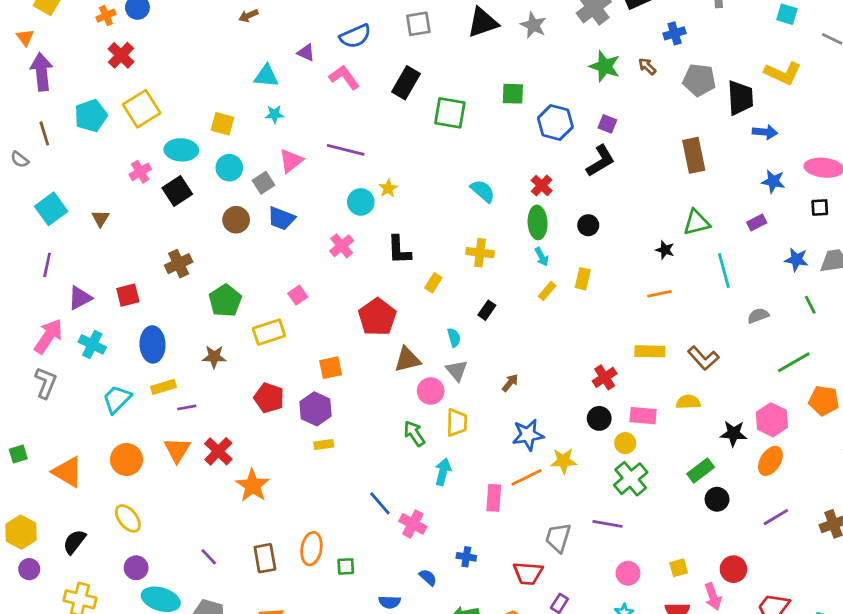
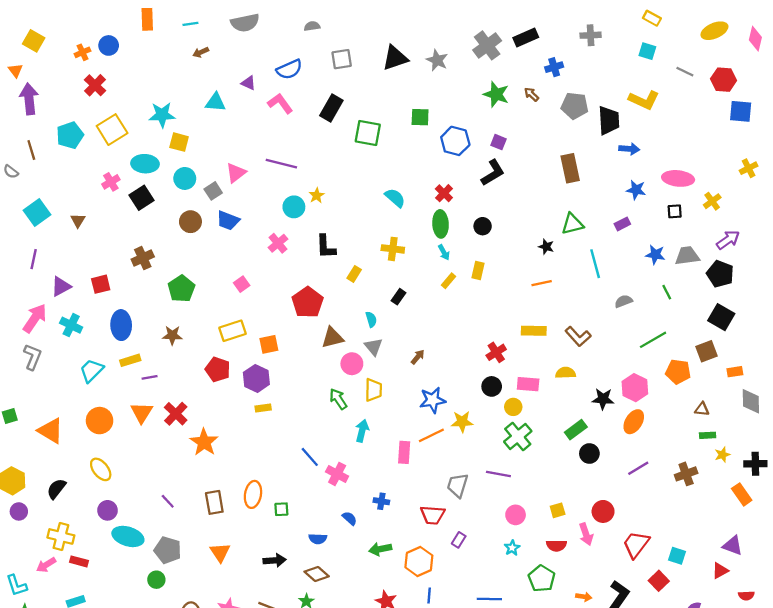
cyan star: (274, 114) -> (162, 115), moved, size x1.6
yellow rectangle: (269, 332) -> (233, 331), moved

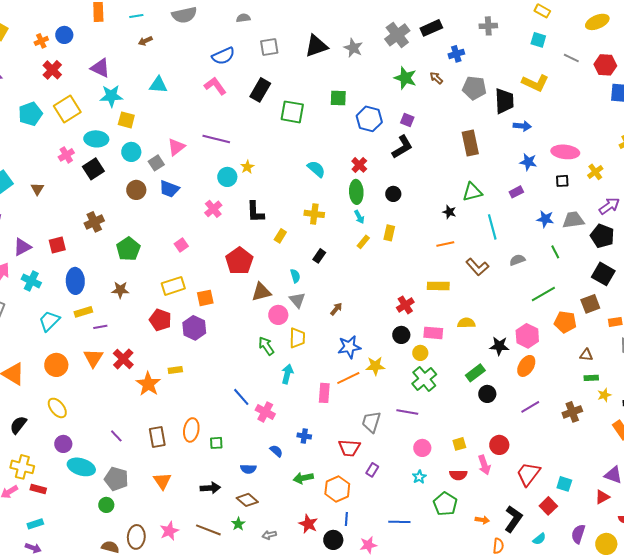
purple triangle: (248, 83) -> (100, 68), moved, size x1.5
brown L-shape: (578, 336) -> (477, 267), moved
yellow rectangle: (263, 408) -> (175, 370), moved

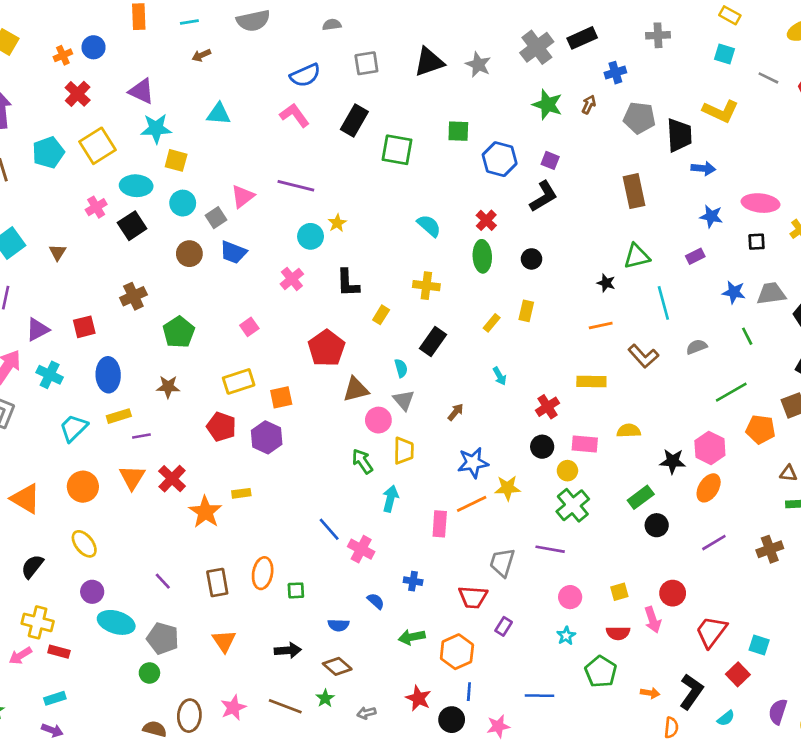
brown arrow: (436, 78) -> (589, 105), turned 72
cyan arrow: (359, 217) -> (500, 376), moved
black rectangle: (319, 256) -> (433, 341), size x1.5

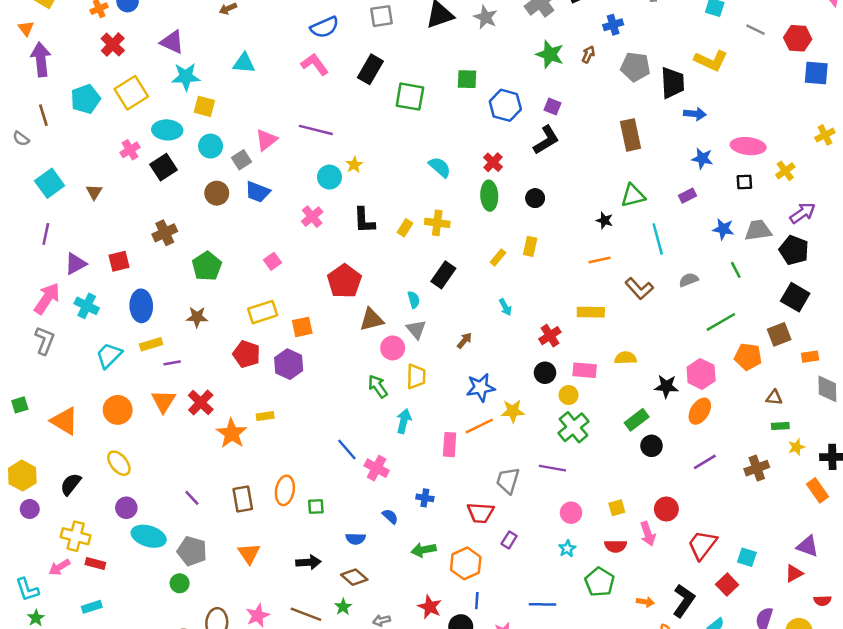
yellow rectangle: (381, 315) -> (405, 228), moved

